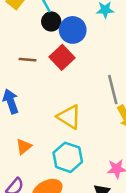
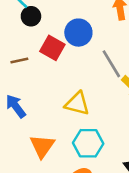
blue circle: (73, 30) -> (78, 33), moved
orange triangle: (24, 147) -> (42, 146), size x1.5

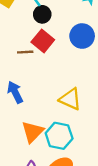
red square: (52, 48) -> (43, 41), moved
cyan hexagon: (88, 143) -> (59, 136), moved

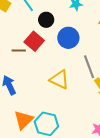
black circle: (42, 14) -> (46, 20), moved
yellow triangle: (70, 99) -> (59, 79), moved

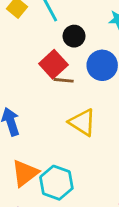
brown line: (19, 51) -> (64, 80), moved

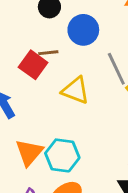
red square: (53, 64) -> (33, 65), moved

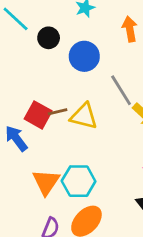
brown line: (48, 53) -> (58, 112), moved
red square: (33, 65) -> (38, 115), moved

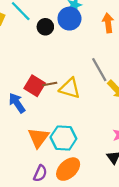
blue circle: (84, 56) -> (69, 19), moved

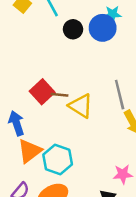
blue arrow: (17, 103) -> (16, 123), moved

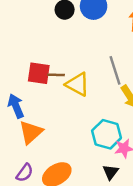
red square: (42, 92) -> (39, 73), turned -35
cyan hexagon: (58, 159) -> (107, 134), moved

